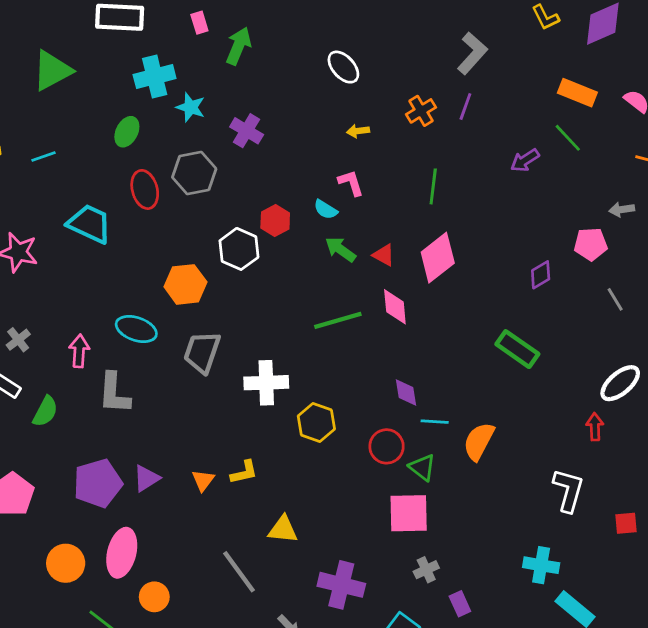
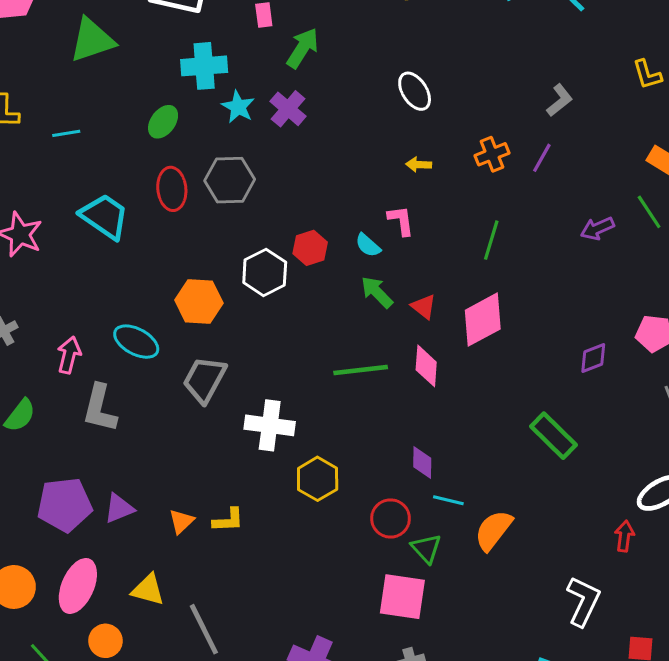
gray L-shape: (472, 53) -> (560, 100), size x0.7
purple cross: (247, 131) -> (288, 109), moved
yellow triangle: (283, 529) -> (148, 590), moved

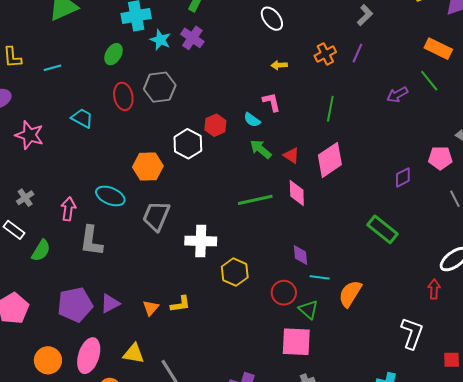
cyan trapezoid: (105, 216) -> (82, 118), size x0.7

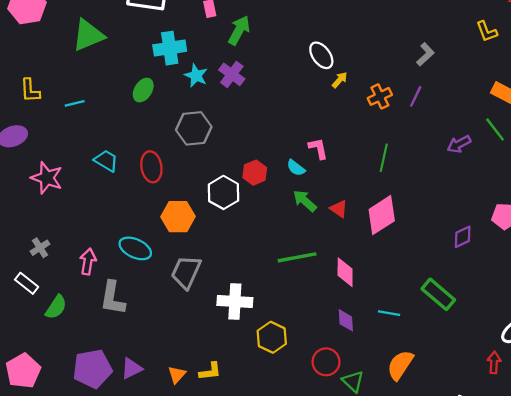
yellow arrow: (279, 65) -> (340, 80), moved, turned 133
red ellipse: (123, 96) -> (151, 167), moved
pink diamond: (297, 193) -> (345, 272), moved
cyan line: (320, 277) -> (389, 313), moved

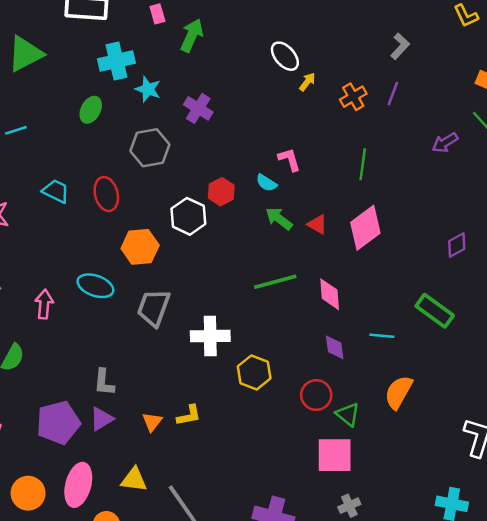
purple cross: (232, 74) -> (198, 108), moved
gray L-shape: (113, 298) -> (104, 382), moved, size x0.7

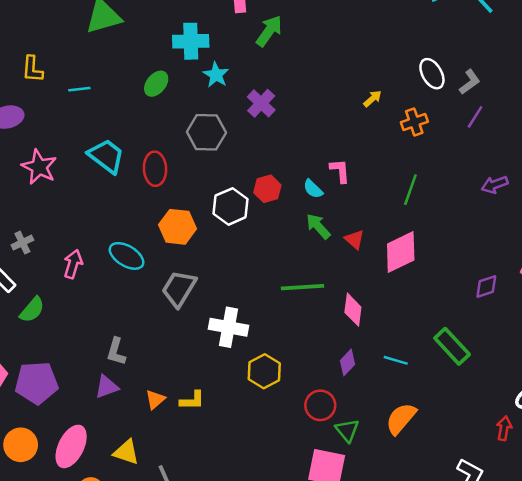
white ellipse: (285, 56) -> (432, 74), moved
purple line: (393, 94) -> (475, 117), moved
cyan trapezoid: (56, 191) -> (106, 156), size x1.4
purple diamond: (335, 347) -> (347, 362), turned 40
purple pentagon: (58, 423) -> (37, 383), moved

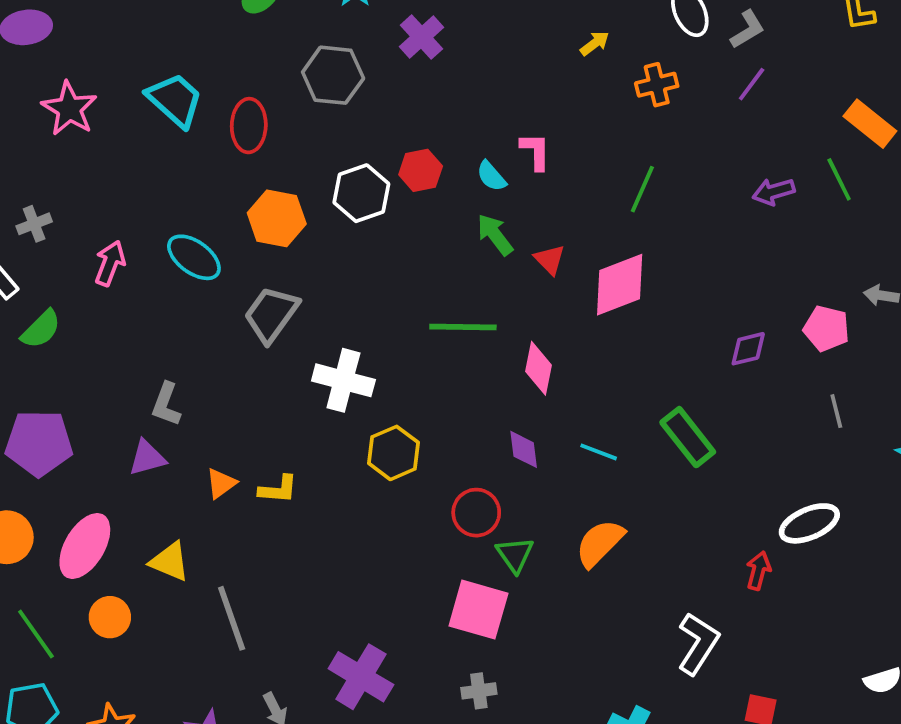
purple diamond: (347, 362) -> (524, 449), turned -55

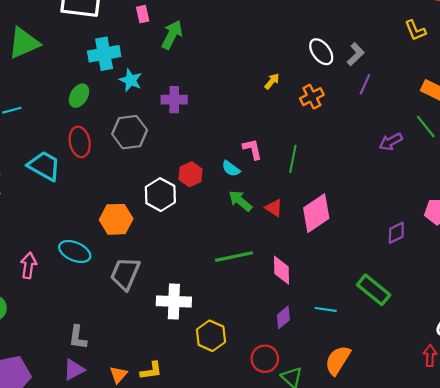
purple cross: (421, 37) -> (174, 100), turned -35
red ellipse: (249, 126) -> (80, 142), moved
green line: (642, 189) -> (293, 159), moved
purple diamond: (524, 449) -> (283, 317), turned 70

